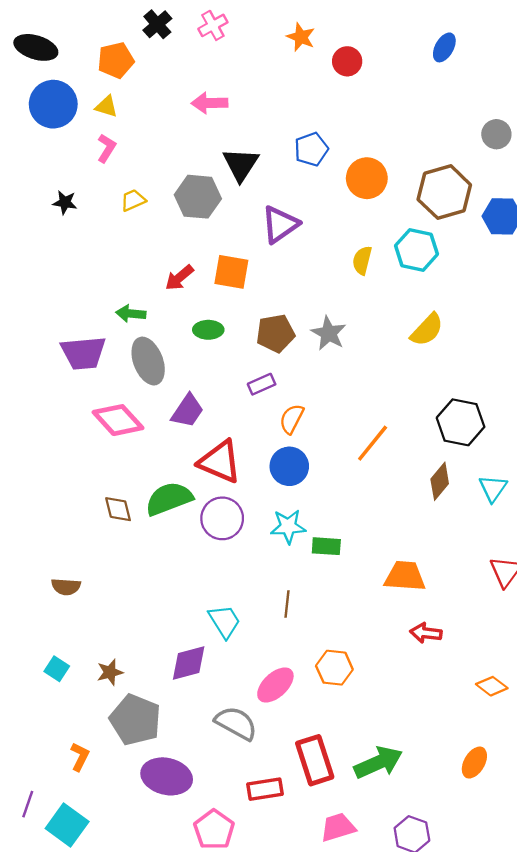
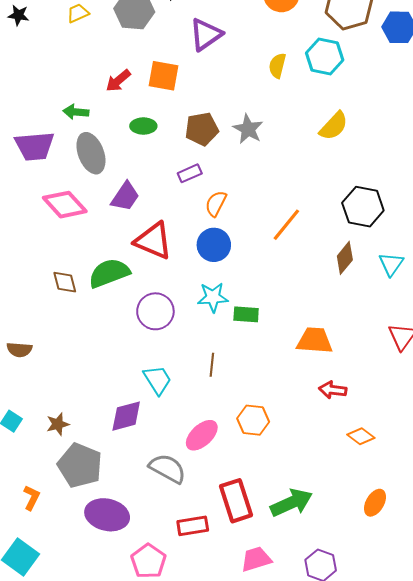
purple circle: (222, 518) -> (155, 311), moved
orange diamond: (492, 686) -> (361, 436), moved

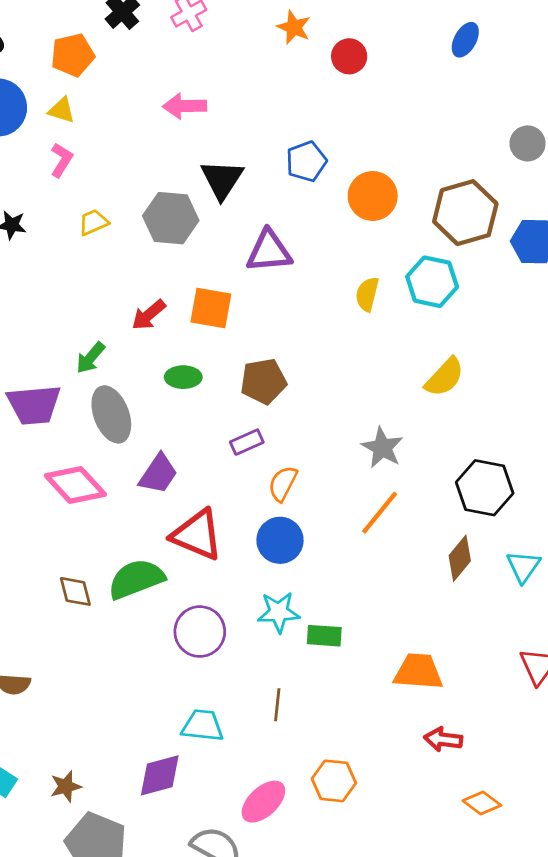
purple triangle: (206, 34) -> (269, 251), turned 30
green arrow: (76, 112) -> (91, 358), turned -55
gray star: (248, 129) -> (382, 448), moved
cyan trapezoid: (157, 380) -> (203, 726), turned -52

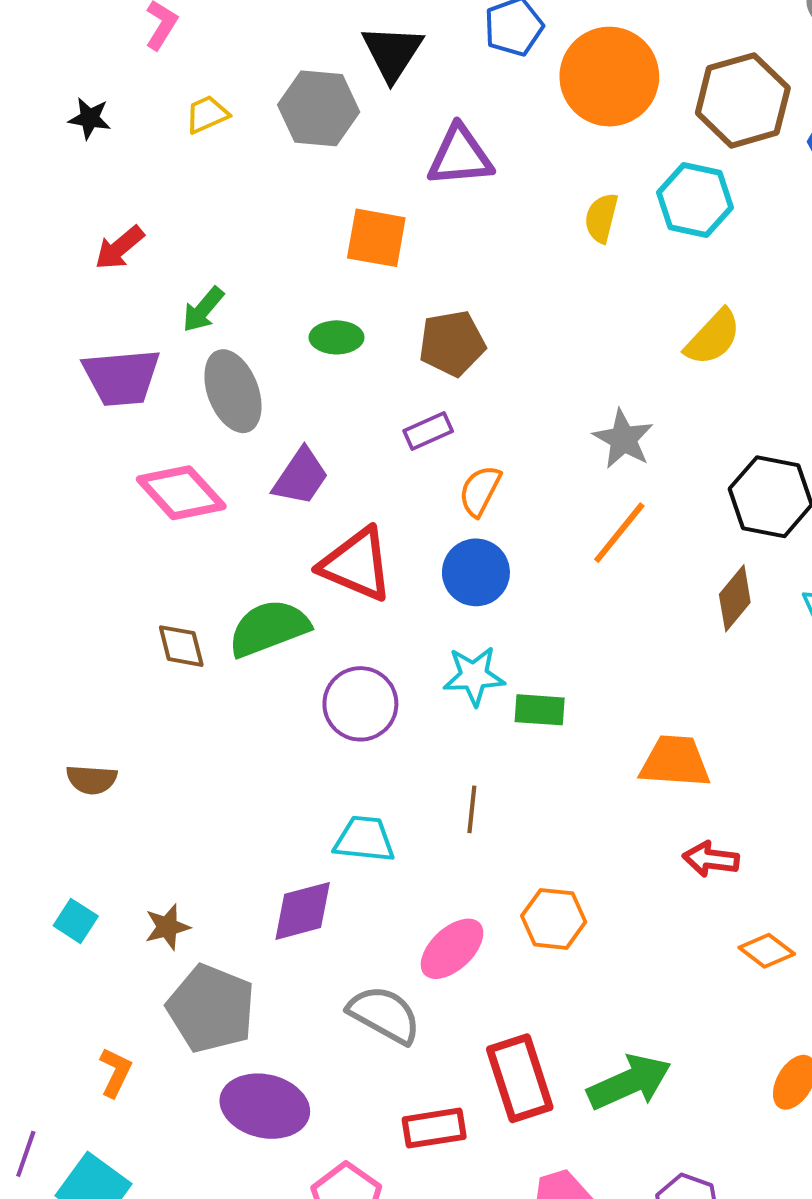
orange circle: (373, 196) -> (609, 77), size x1.4
red arrow: (149, 315) -> (119, 248), moved

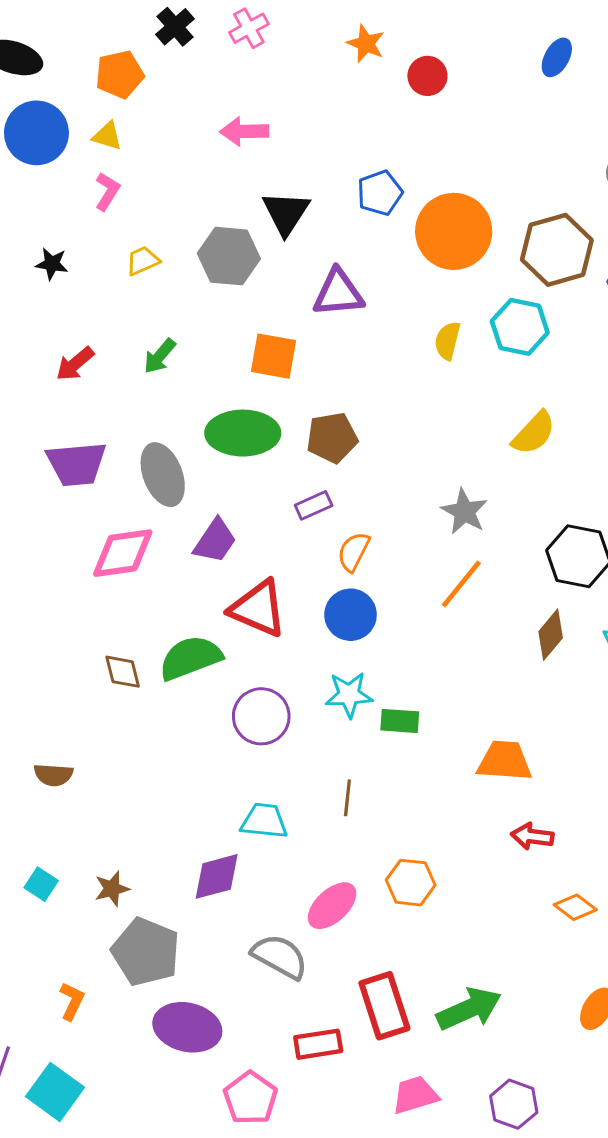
green arrow: (203, 310) -> (160, 356), moved
green ellipse: (337, 337) -> (243, 433), size x1.8
pink diamond: (181, 493) -> (123, 553), turned -56

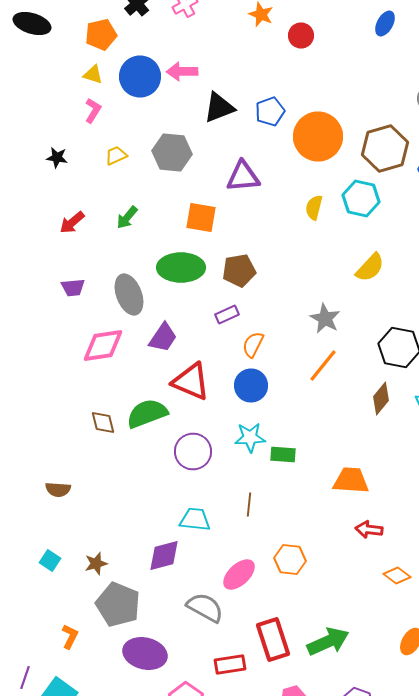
blue circle: (36, 133) -> (140, 76), moved
black triangle: (286, 213) -> (219, 108), moved, turned 36
purple trapezoid: (77, 464) -> (73, 288), size x0.6

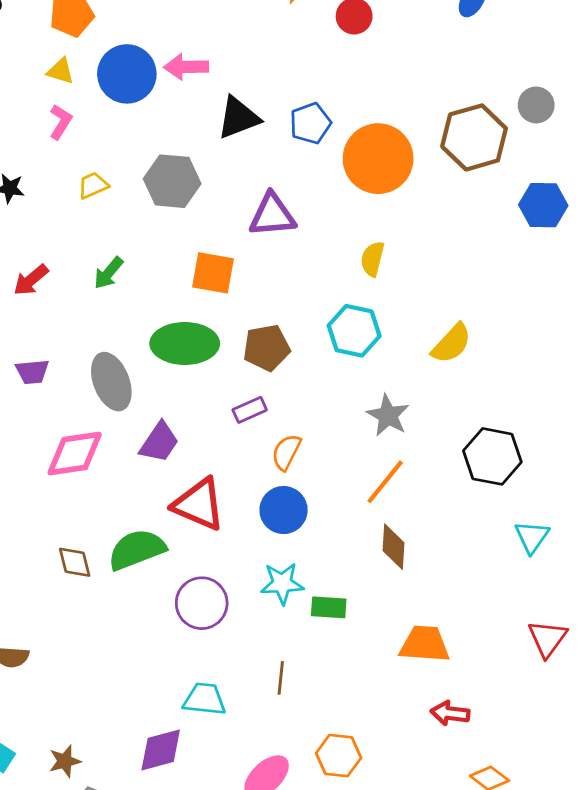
brown hexagon: (385, 148) -> (474, 137), moved
cyan hexagon: (361, 198) -> (354, 331), moved
brown diamond: (381, 398) -> (394, 547), moved, turned -36

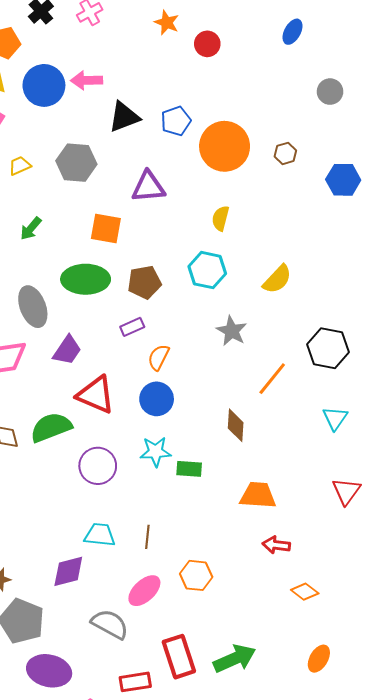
gray circle: (536, 105) -> (330, 92), moved
brown hexagon: (474, 137) -> (285, 153), moved, size x0.5
black hexagon: (492, 456) -> (328, 348), moved
orange line: (385, 482) -> (272, 379), moved
brown line: (281, 678) -> (147, 537), moved

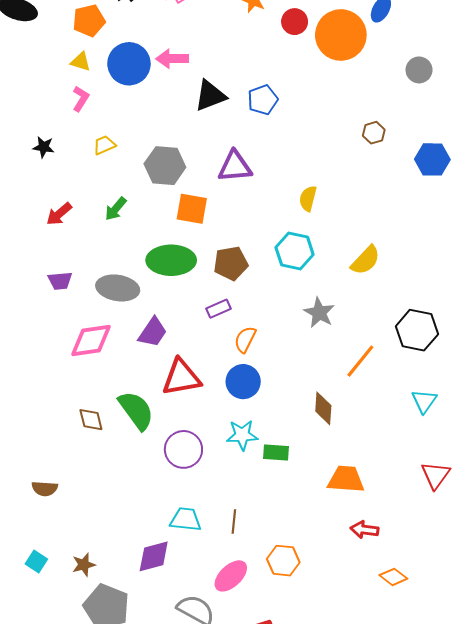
orange circle: (225, 146) -> (341, 35), moved
gray hexagon: (76, 163) -> (165, 166), moved
gray ellipse: (33, 307) -> (118, 288), turned -60
red triangle: (96, 395) -> (181, 377), turned -33
green semicircle: (51, 427) -> (136, 410), turned 75

